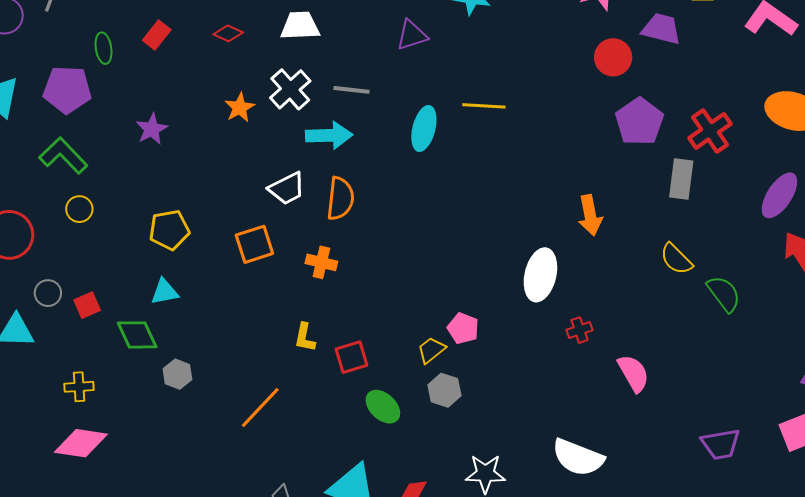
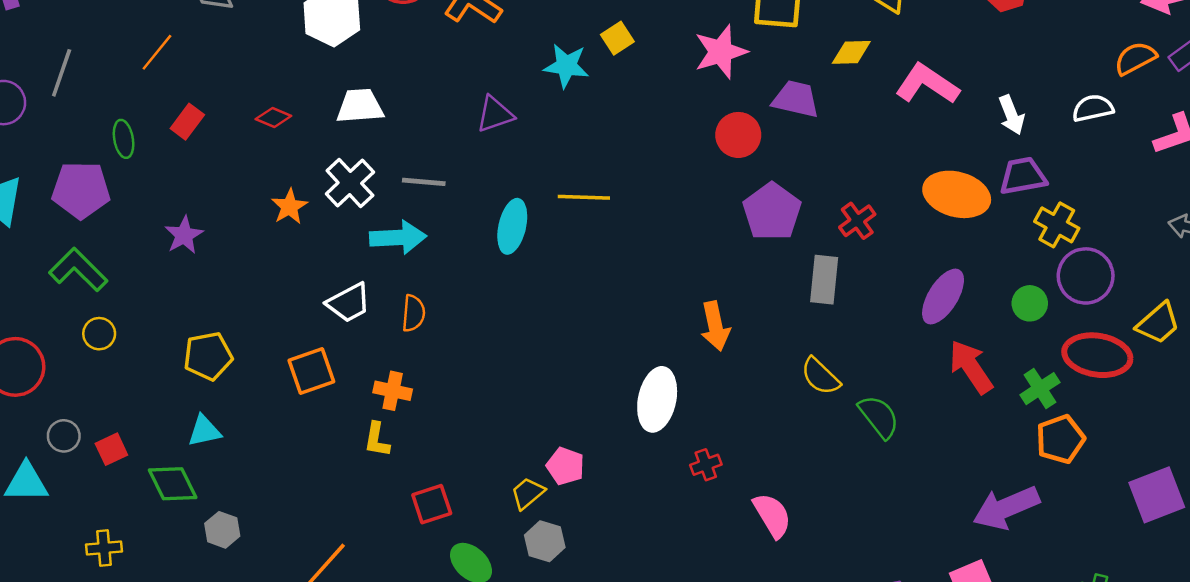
red cross: (710, 131) -> (857, 221), size x0.7
orange semicircle: (340, 199) -> (413, 313), size x0.7
yellow L-shape: (305, 337) -> (377, 440), moved

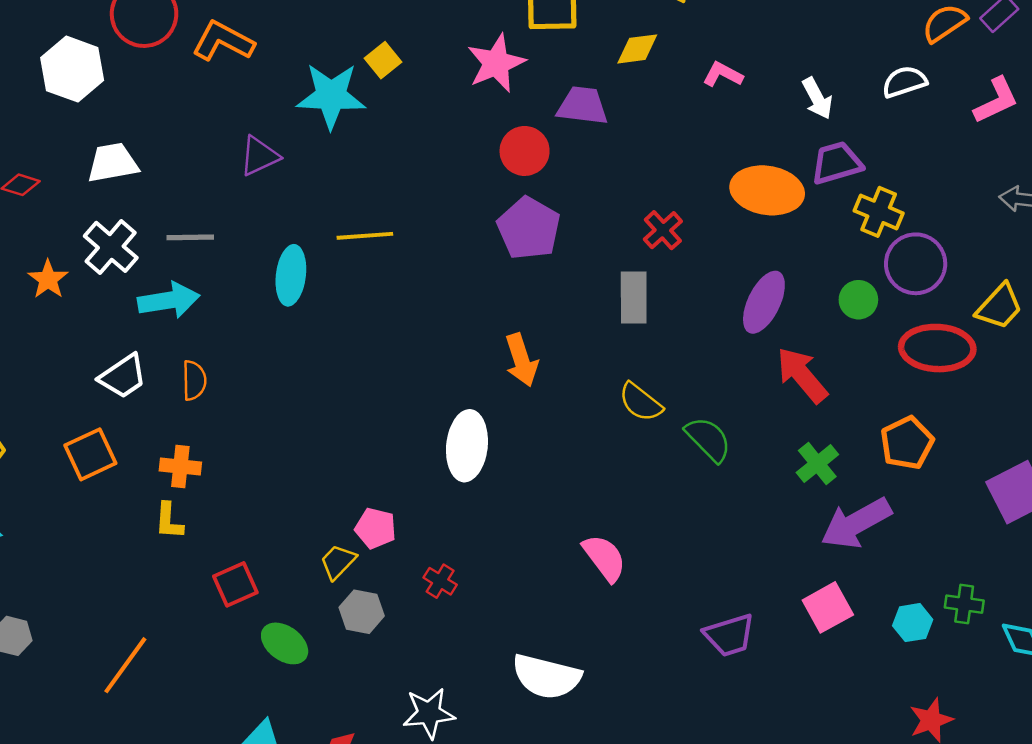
cyan star: (566, 66) -> (331, 96), size x1.4
pink L-shape: (927, 84) -> (723, 75), size x0.6
purple pentagon: (772, 212) -> (529, 228), moved
green cross: (1040, 389) -> (817, 464), moved
red cross: (706, 465) -> (440, 581), moved, turned -32

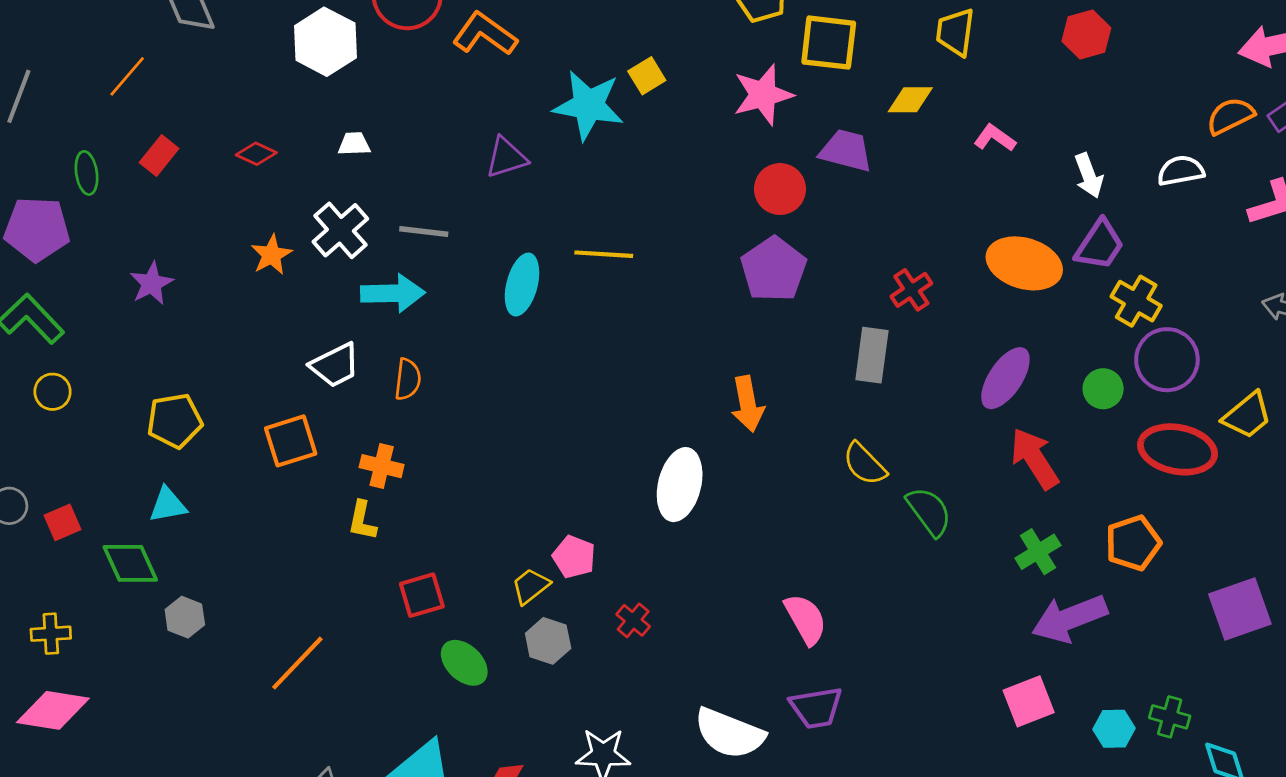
white trapezoid: (113, 163) -> (354, 144), size x0.6
purple trapezoid: (837, 163) -> (1100, 245), turned 132
purple trapezoid: (729, 635) -> (816, 708), moved

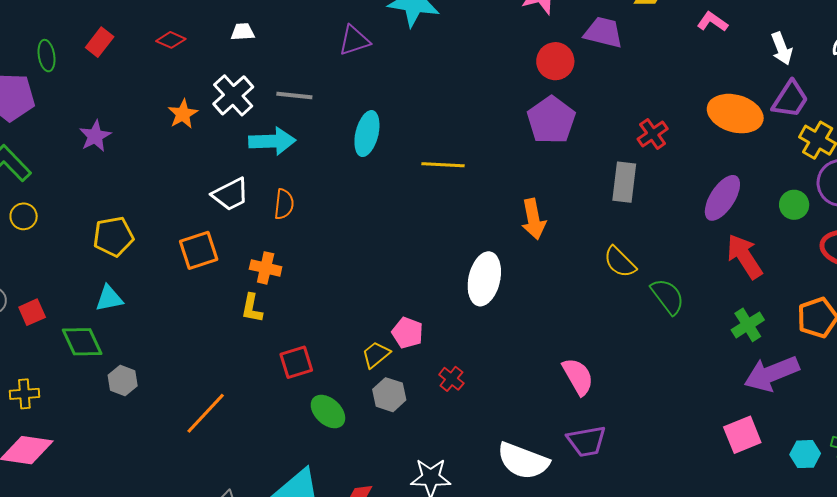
yellow line: (604, 254) -> (443, 165), moved

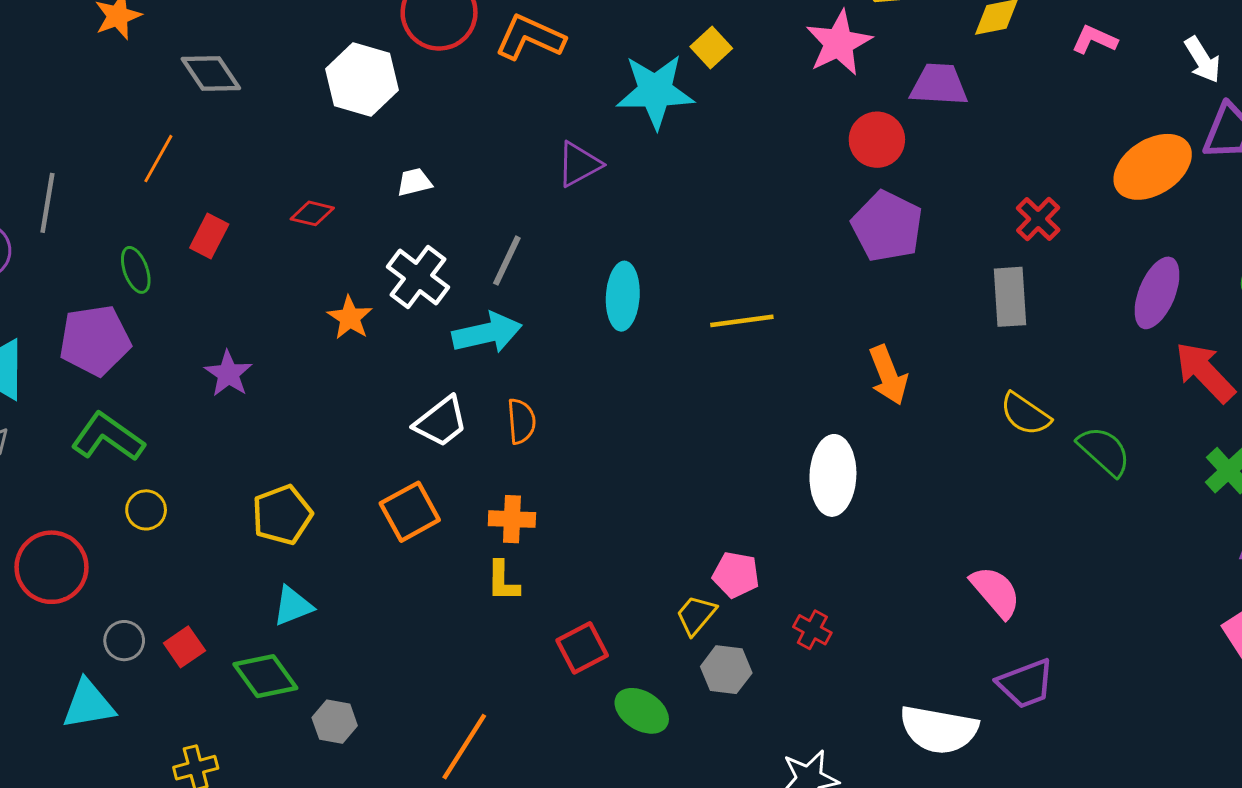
gray line: (294, 96) -> (507, 261), turned -60
orange ellipse: (735, 114) -> (1153, 167), turned -38

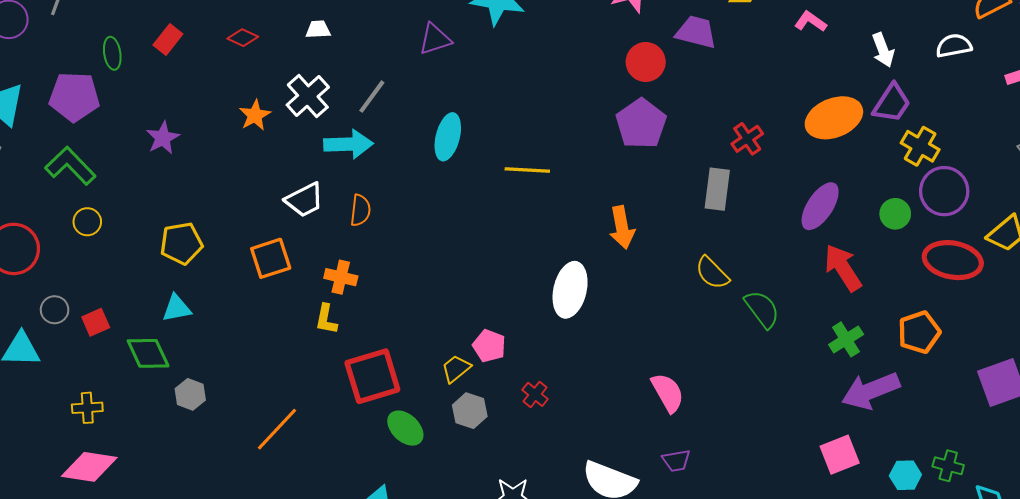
red square: (582, 648) -> (372, 376), size x1.6
purple trapezoid: (1026, 684) -> (676, 461), size x0.7

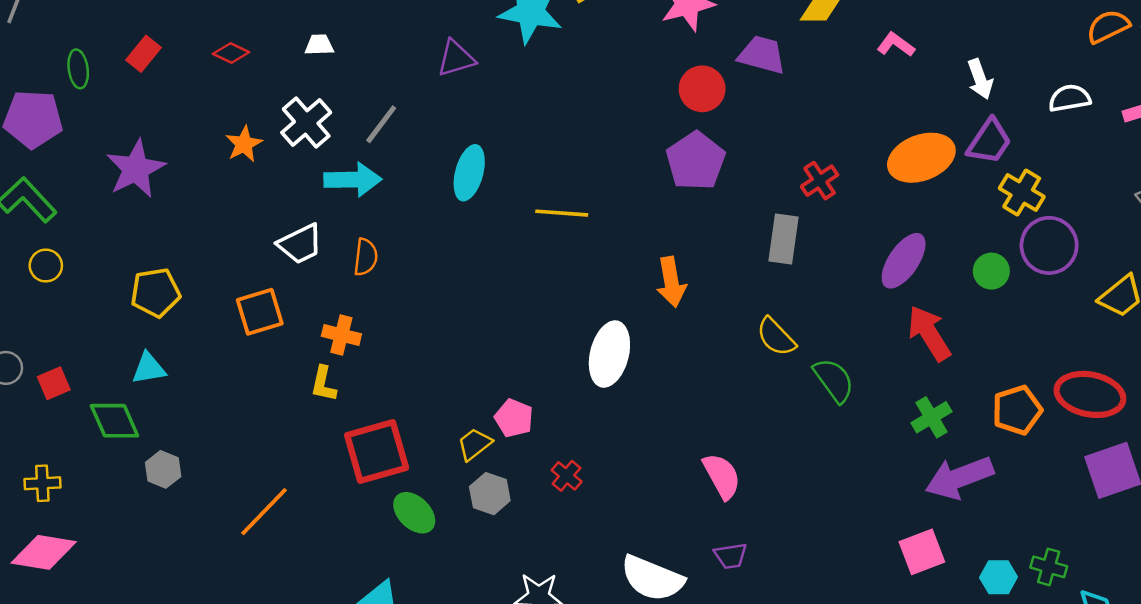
white semicircle: (954, 46) -> (1070, 98), moved
purple star: (163, 138) -> (136, 169), size x1.5
red ellipse: (953, 260) -> (1090, 394), moved

